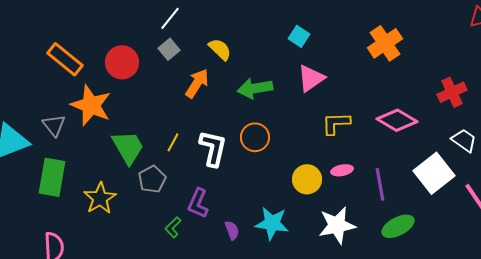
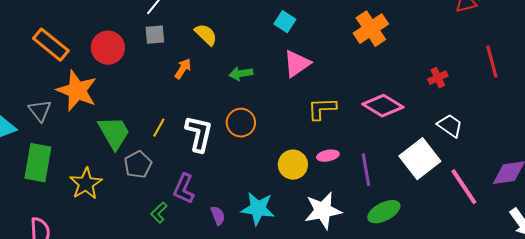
gray square: (169, 49) -> (155, 35), turned 35
orange arrow: (197, 83) -> (183, 69), size x0.7
green arrow: (255, 88) -> (241, 74), size x0.7
red cross: (452, 92) -> (438, 78), size x0.7

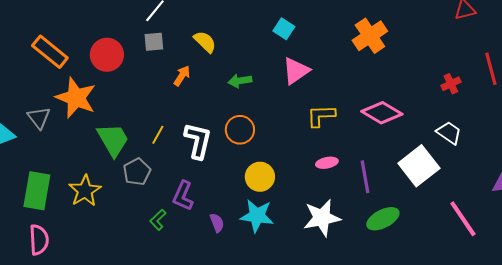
red cross: (438, 78) -> (451, 84), moved
green rectangle: (38, 163) -> (37, 191), moved
yellow circle: (293, 165) -> (260, 177), moved
pink line: (464, 187) -> (463, 219), moved

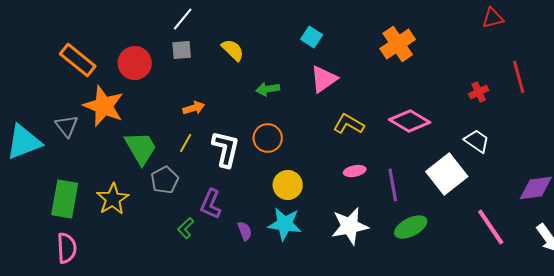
orange arrow: (182, 76) -> (194, 108), moved, turned 40
yellow L-shape: (321, 116) -> (349, 124), turned 32

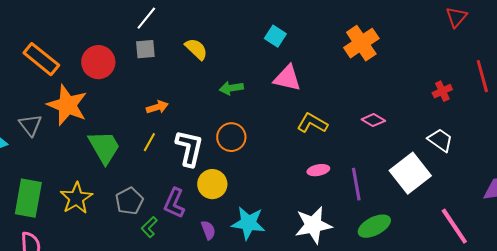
red triangle: (493, 18) -> (456, 17), turned -35
pink triangle: (324, 79) -> (287, 78), turned 48
pink diamond: (410, 121) -> (373, 120), size x0.6
gray pentagon: (165, 180) -> (129, 201), moved
yellow circle: (288, 185) -> (212, 184), moved

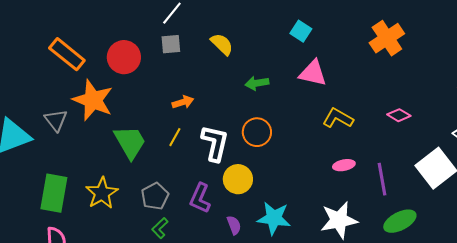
green L-shape: (149, 227) -> (160, 228), moved

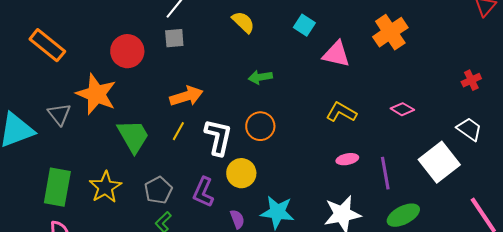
yellow semicircle: (222, 44) -> (243, 22), moved
orange rectangle: (67, 54) -> (47, 45), moved
pink triangle: (313, 73) -> (336, 54), moved
orange arrow: (183, 102) -> (186, 96), size x1.5

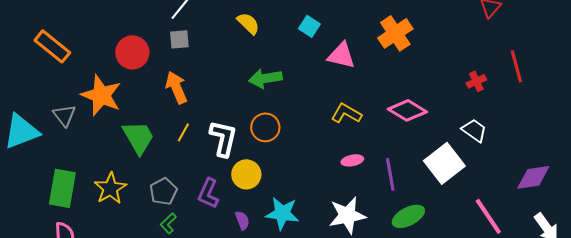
green arrow: (260, 77) -> (265, 78), size x1.4
orange arrow: (186, 96) -> (176, 87), moved, turned -96
pink diamond: (402, 109) -> (407, 110), size x1.6

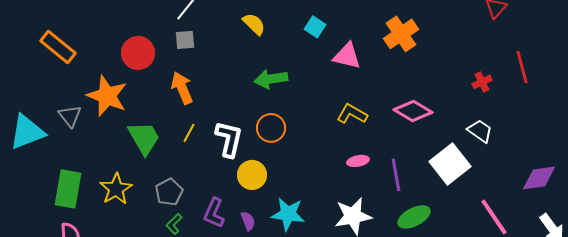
purple L-shape: (208, 193) -> (214, 213), moved

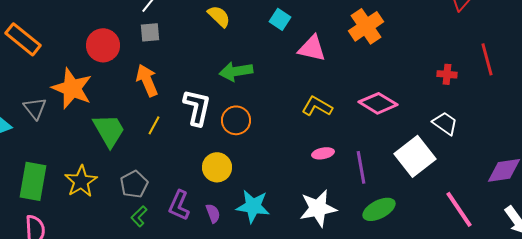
red cross: (482, 82) -> (447, 74), turned 30
white L-shape: (229, 139) -> (197, 107), moved

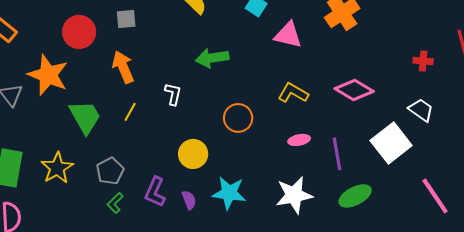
white L-shape: (197, 107) -> (173, 94), size x0.6
orange circle: (236, 120) -> (238, 118), moved

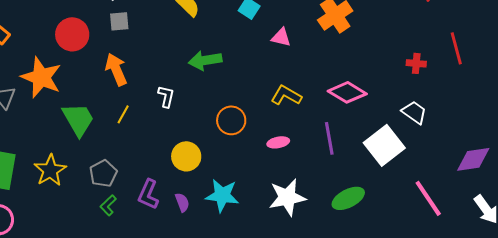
pink triangle: (288, 35) -> (281, 37), size x0.7
pink ellipse: (299, 140) -> (278, 142), moved
purple line: (337, 154) -> (329, 138), moved

